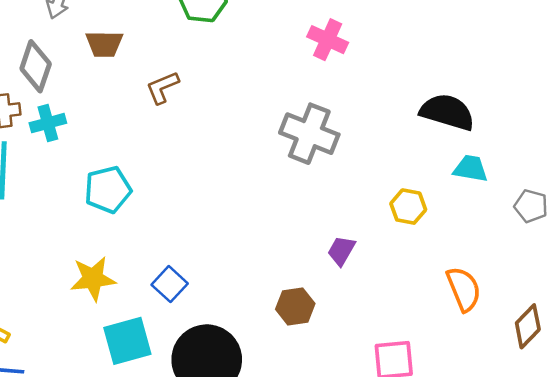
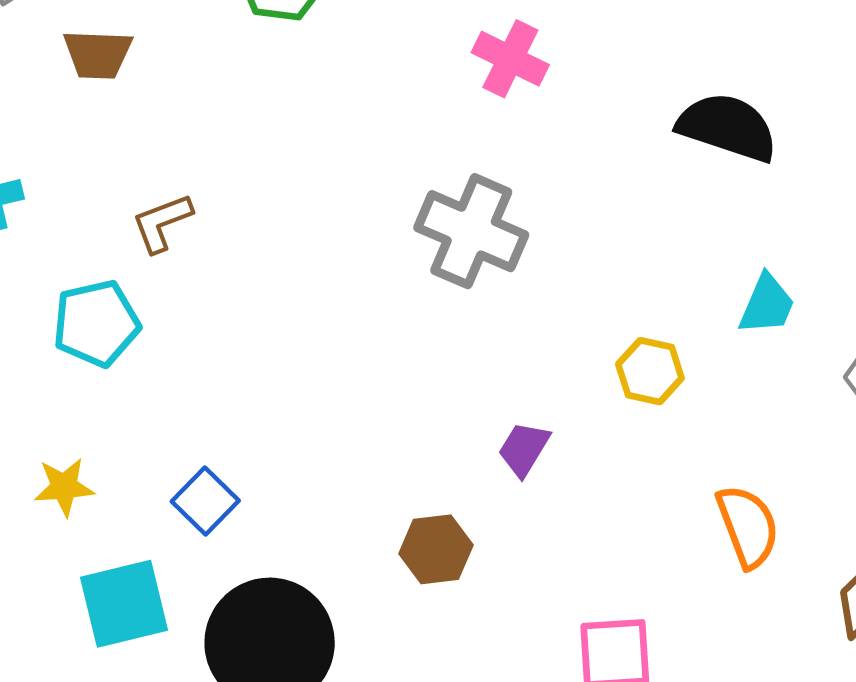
brown L-shape: (162, 87) -> (162, 223), moved
black semicircle: (447, 112) -> (727, 127), moved
cyan trapezoid: (471, 169) -> (767, 304), turned 102
yellow star: (93, 279) -> (64, 487), size x0.7

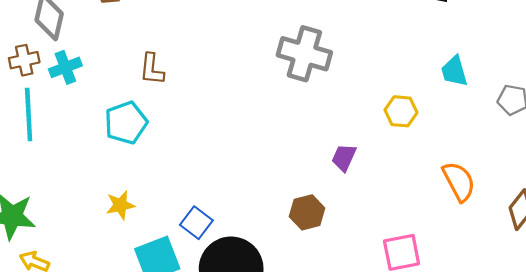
brown L-shape: (162, 223) -> (152, 69), turned -56
cyan trapezoid: (767, 304) -> (454, 71), turned 148
blue square: (205, 501) -> (196, 223), moved

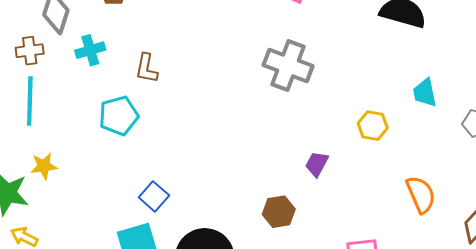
cyan cross: (65, 67) -> (90, 50), moved
yellow star: (120, 205) -> (44, 166), moved
blue square: (196, 223) -> (154, 196), moved

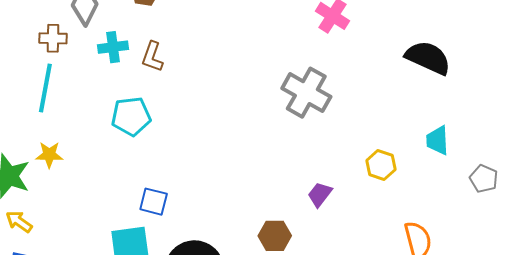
brown L-shape: (146, 68) -> (152, 57), moved
blue square: (154, 196) -> (154, 202), turned -36

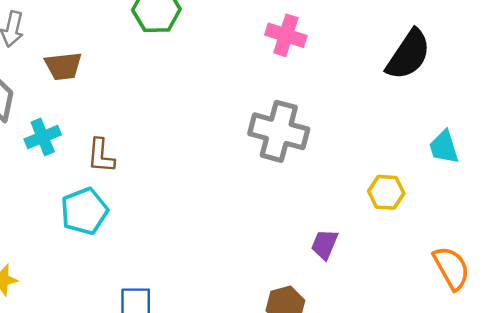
brown L-shape: (152, 57) -> (101, 156), moved
black semicircle: (428, 58) -> (408, 55), turned 114

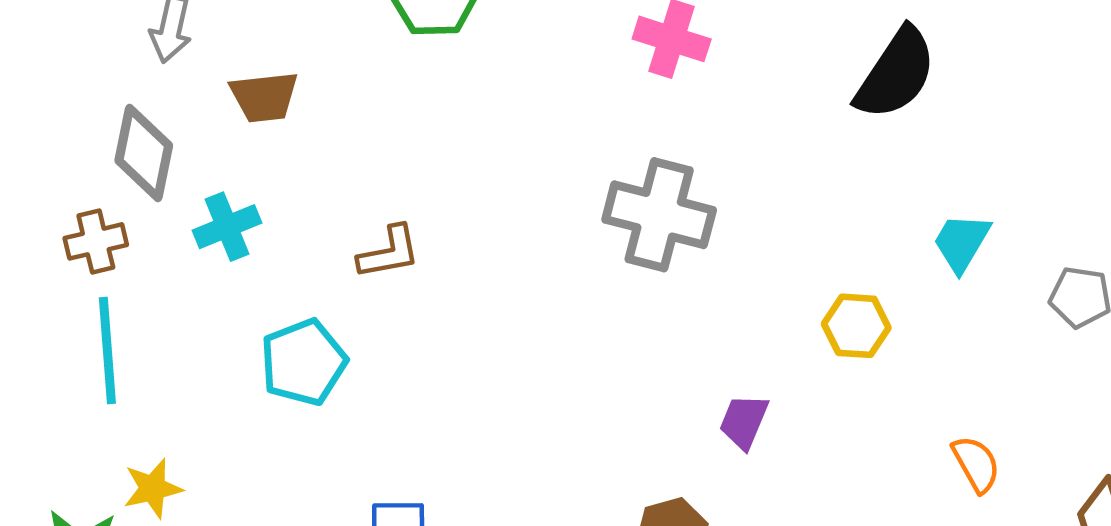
cyan trapezoid: (444, 147) -> (961, 242), turned 48
brown L-shape: (101, 156) -> (389, 252), moved, turned -105
orange semicircle: (451, 268) -> (976, 464), size x0.7

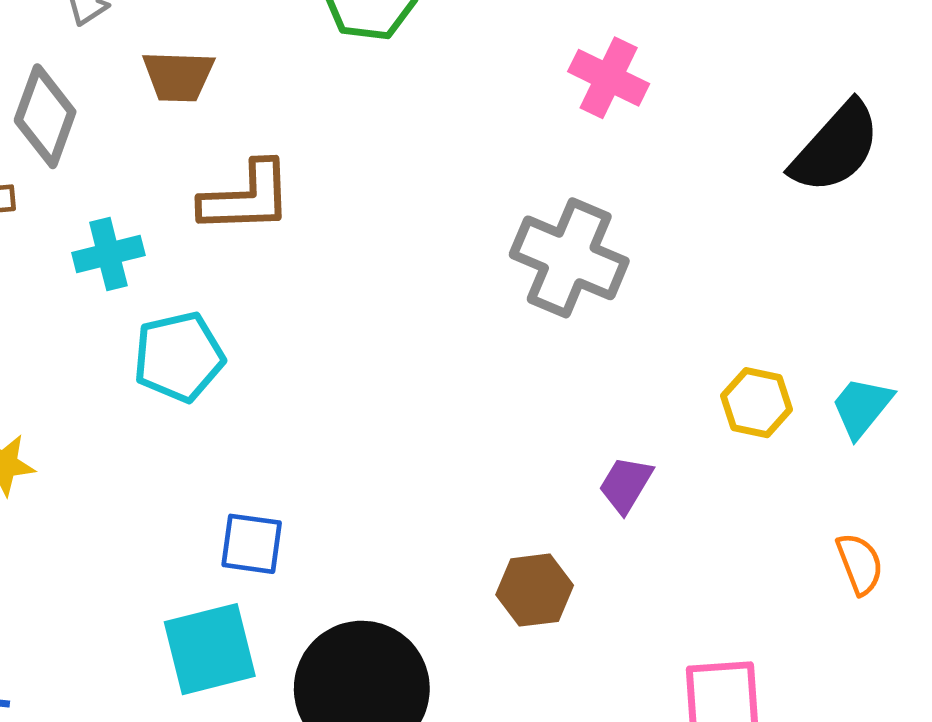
cyan cross: (227, 227) -> (108, 254), moved
cyan trapezoid: (961, 242) -> (862, 407), moved
brown L-shape: (389, 252) -> (246, 198), moved, size x1.4

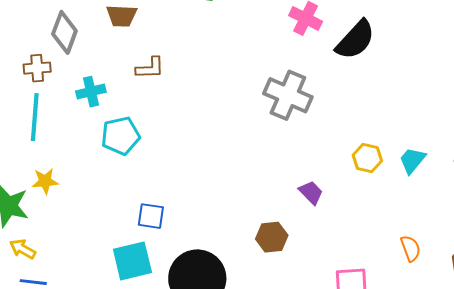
black semicircle: (836, 148) -> (355, 40), moved
brown L-shape: (246, 198) -> (150, 68), size x0.7
purple trapezoid: (626, 485) -> (311, 192), turned 104
orange semicircle: (860, 564) -> (411, 248), moved

